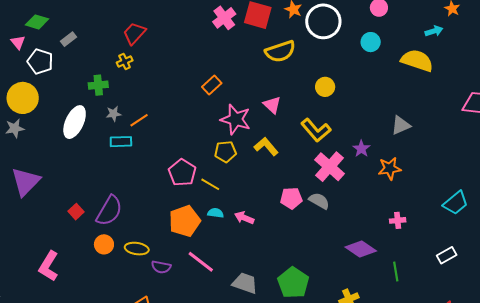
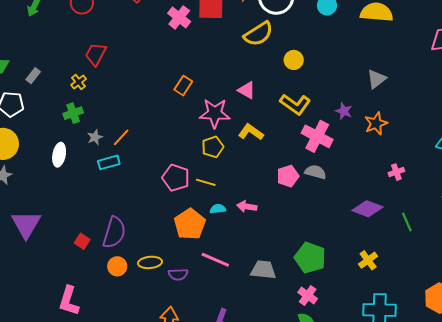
yellow semicircle: (280, 51) -> (258, 34), moved
yellow cross: (125, 62) -> (79, 82), moved
white ellipse: (75, 122) -> (59, 155), size x0.7

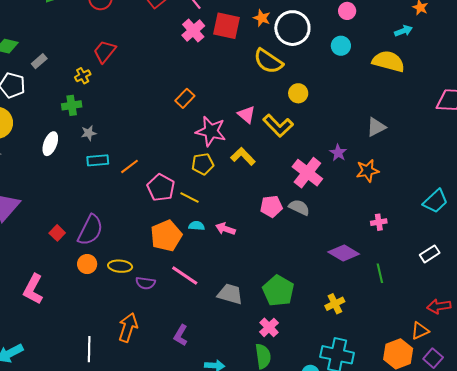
yellow semicircle: (258, 34) -> (268, 61), turned 56
yellow L-shape: (295, 104) -> (278, 126), moved
orange line: (121, 137) -> (130, 166), moved

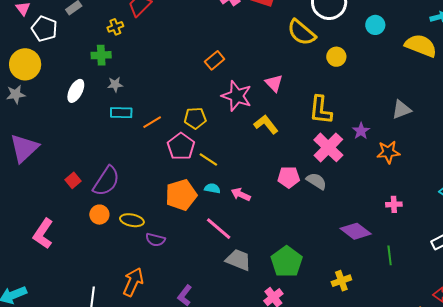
yellow circle: (298, 93) -> (336, 57), moved
yellow L-shape: (278, 126) -> (321, 110), moved, turned 44
yellow pentagon: (203, 164) -> (195, 118), moved
pink line: (185, 275) -> (219, 229), moved

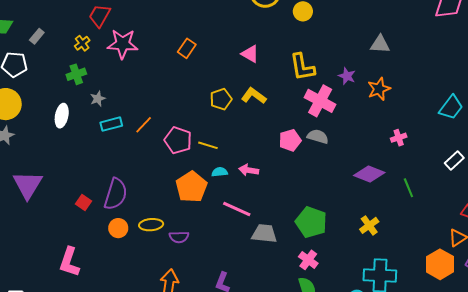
pink star: (237, 96) -> (123, 44), moved
gray triangle: (401, 110) -> (380, 44), turned 40
yellow pentagon: (195, 118) -> (221, 99), moved

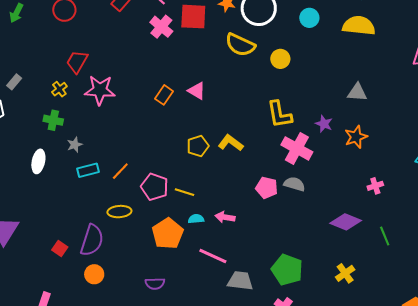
pink triangle: (250, 54) -> (197, 91), moved
green cross: (76, 74) -> (53, 120), turned 30
pink pentagon: (290, 140) -> (267, 188), turned 30
yellow ellipse: (151, 225) -> (119, 212), moved

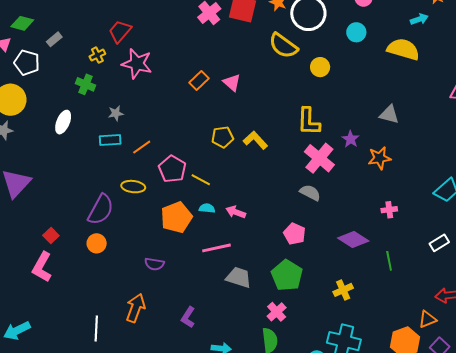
gray star: (75, 145) -> (116, 113), moved
pink pentagon: (267, 188) -> (295, 234), moved
red square: (60, 248) -> (51, 235), moved
pink line: (213, 256) -> (217, 248), turned -48

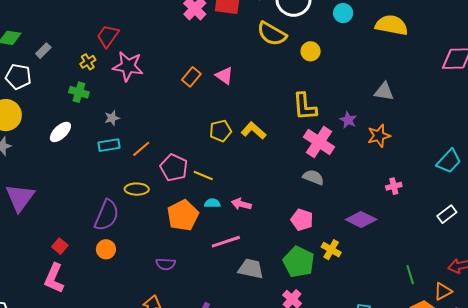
white ellipse: (63, 122) -> (60, 132), turned 30
green line: (389, 261) -> (410, 275), moved
yellow cross: (343, 290) -> (331, 250), moved, turned -30

